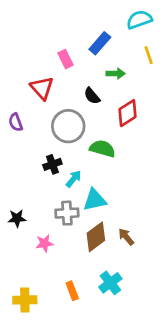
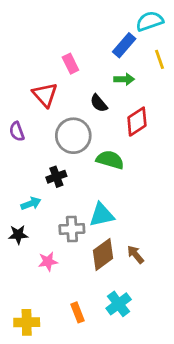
blue rectangle: (100, 43) -> (124, 45), moved
cyan arrow: (74, 179) -> (31, 204), moved, turned 30

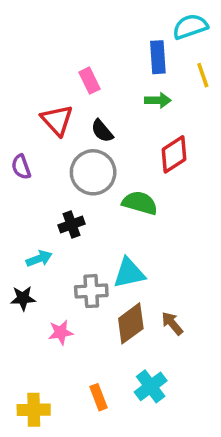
blue rectangle: (124, 45) -> (158, 57), turned -45
black semicircle: (99, 103) -> (102, 131), moved

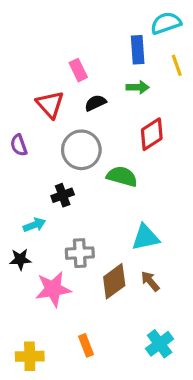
black semicircle: (102, 131) -> (95, 103), moved, turned 105
cyan triangle: (129, 273) -> (145, 237), moved
pink star: (61, 332) -> (53, 289), size x1.6
cyan cross: (151, 386) -> (160, 344), moved

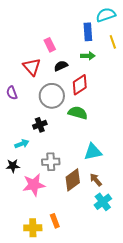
red diamond: (152, 134) -> (80, 85), moved
cyan cross: (160, 344) -> (103, 202), moved
yellow cross: (30, 356) -> (33, 228), moved

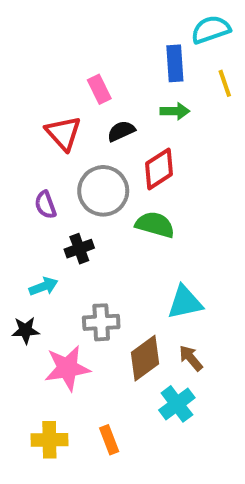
purple semicircle: (12, 93) -> (45, 205), moved
cyan cross: (103, 202) -> (177, 404), moved
yellow cross: (33, 228) -> (49, 440), moved

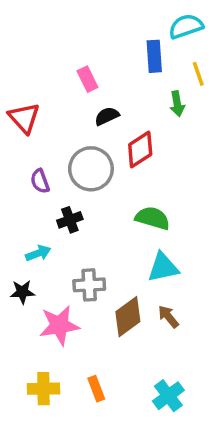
green arrow: (175, 111) -> (177, 104), moved, turned 80
red triangle: (63, 133) -> (24, 118), moved
green semicircle: (155, 225) -> (153, 218), moved
cyan cross: (177, 404) -> (168, 396), moved

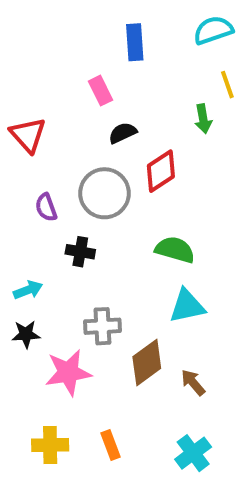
blue rectangle: (154, 56) -> (135, 42), moved
black cross: (70, 220) -> (80, 252), turned 30
cyan arrow: (38, 253) -> (28, 290), moved
brown arrow: (168, 317) -> (193, 383), moved

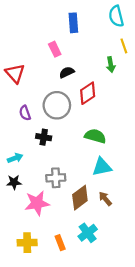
cyan semicircle: (213, 30) -> (116, 16), turned -85
brown arrow: (193, 383) -> (105, 199), moved
cyan cross: (193, 453) -> (88, 233), moved

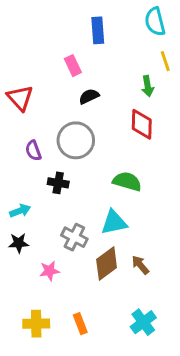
red diamond: (88, 93) -> (142, 124), moved, turned -55
cyan triangle: (102, 167) -> (114, 222), moved
gray cross: (56, 178) -> (74, 237), turned 30
pink star: (37, 203) -> (49, 271), size x0.6
cyan cross: (88, 233) -> (143, 322), moved

